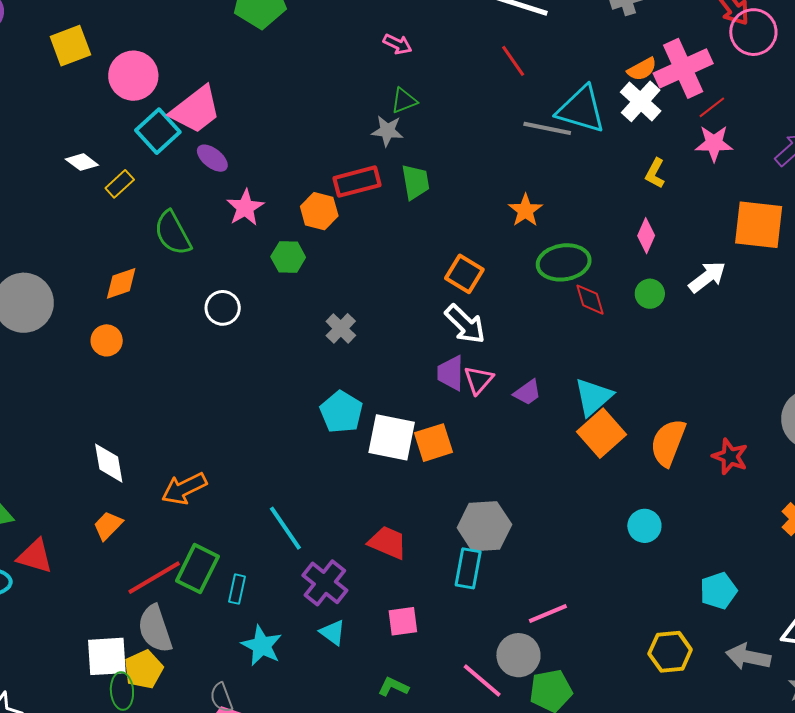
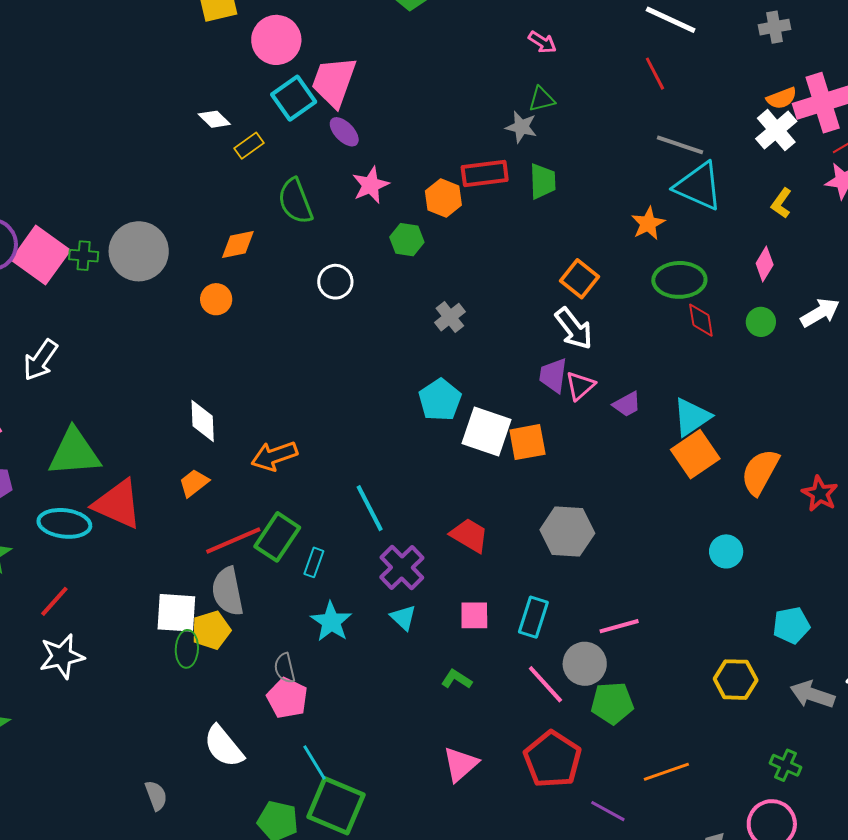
cyan triangle: (581, 109) -> (699, 186), moved
pink trapezoid: (196, 110) -> (334, 82), turned 140
red triangle: (35, 556) -> (118, 504), size x1.4
cyan rectangle: (468, 568) -> (533, 617), moved

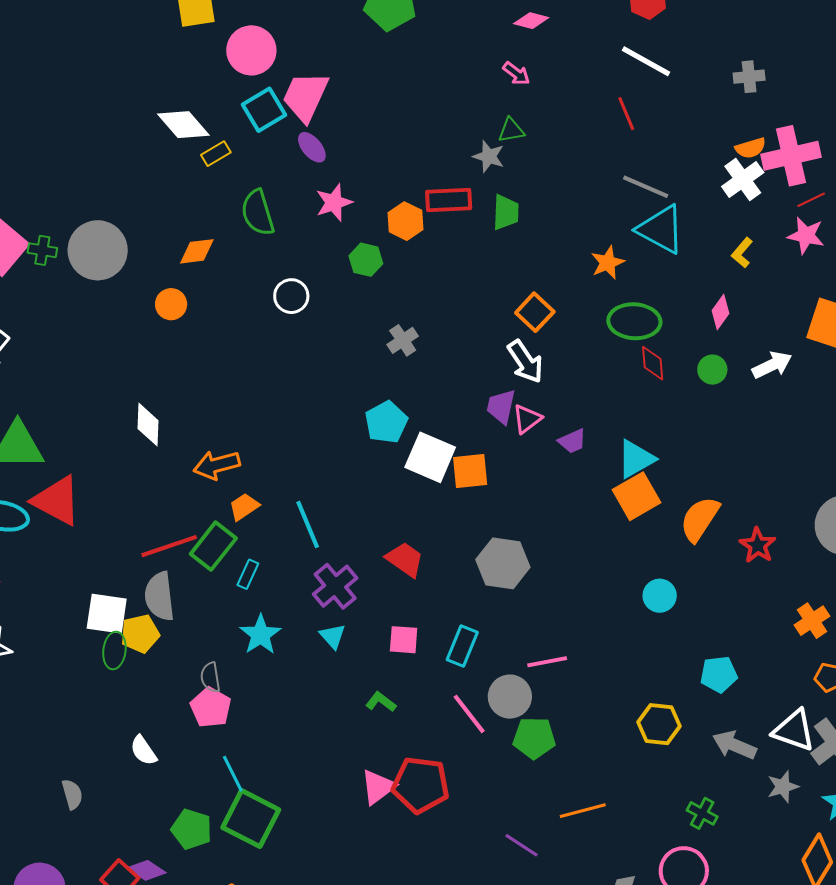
white diamond: (214, 119) -> (183, 125), size x1.6
orange trapezoid: (194, 483) -> (244, 507), moved
white semicircle: (224, 746) -> (143, 751), size x0.7
red pentagon: (553, 759) -> (421, 785), moved, turned -30

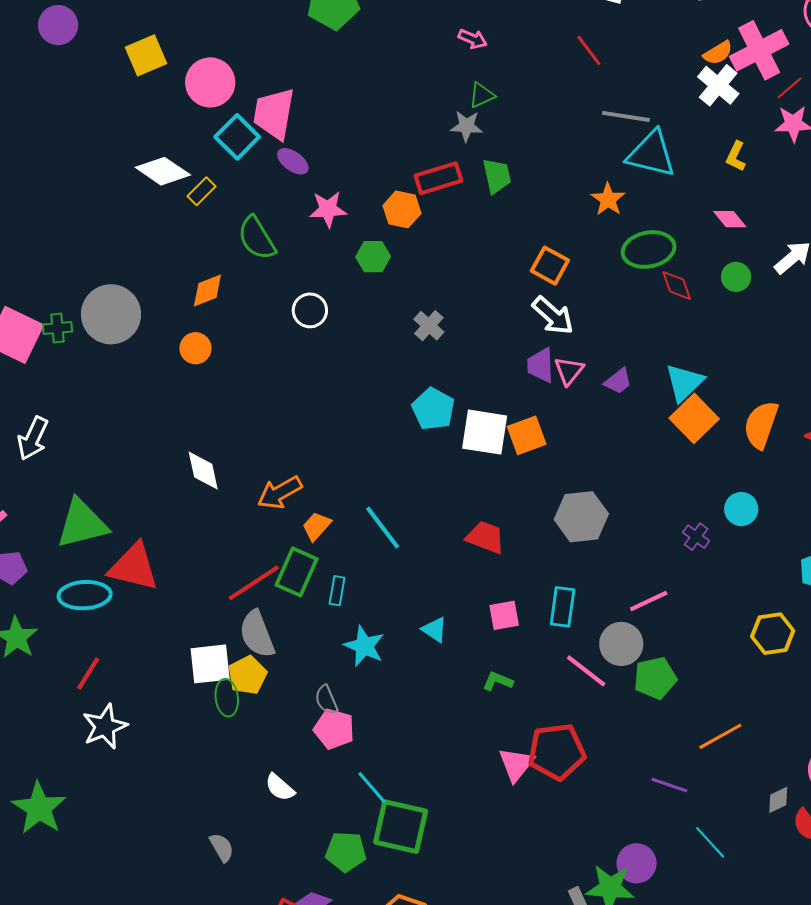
pink star: (334, 203) -> (328, 209), turned 30
pink diamond: (721, 312) -> (730, 219), turned -60
purple cross: (335, 586) -> (696, 537), moved, size x0.6

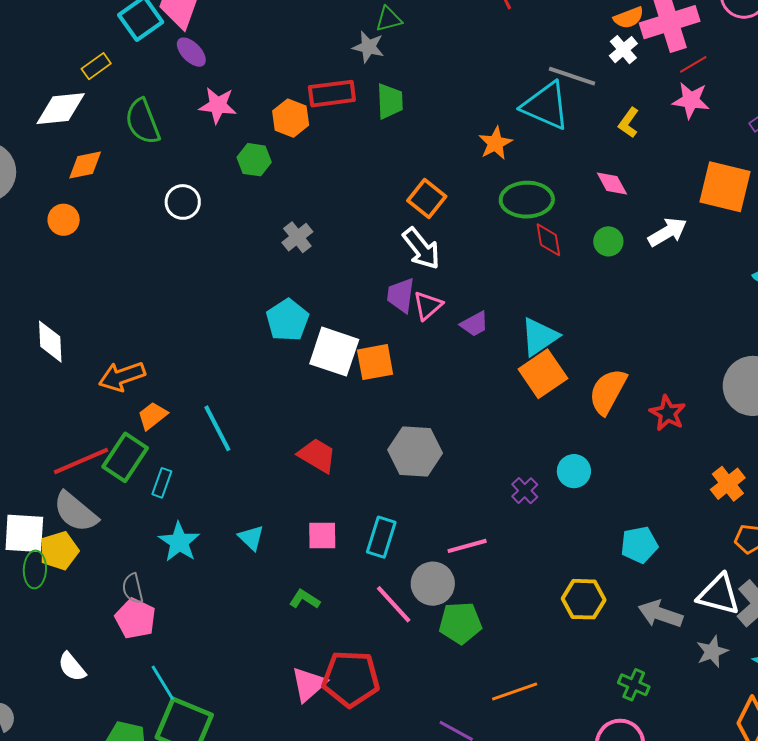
white cross: (718, 85) -> (623, 50), size x0.7
gray line: (626, 116) -> (572, 76), moved
white diamond: (163, 171) -> (61, 109), moved, turned -50
gray semicircle: (257, 634) -> (75, 512), turned -39

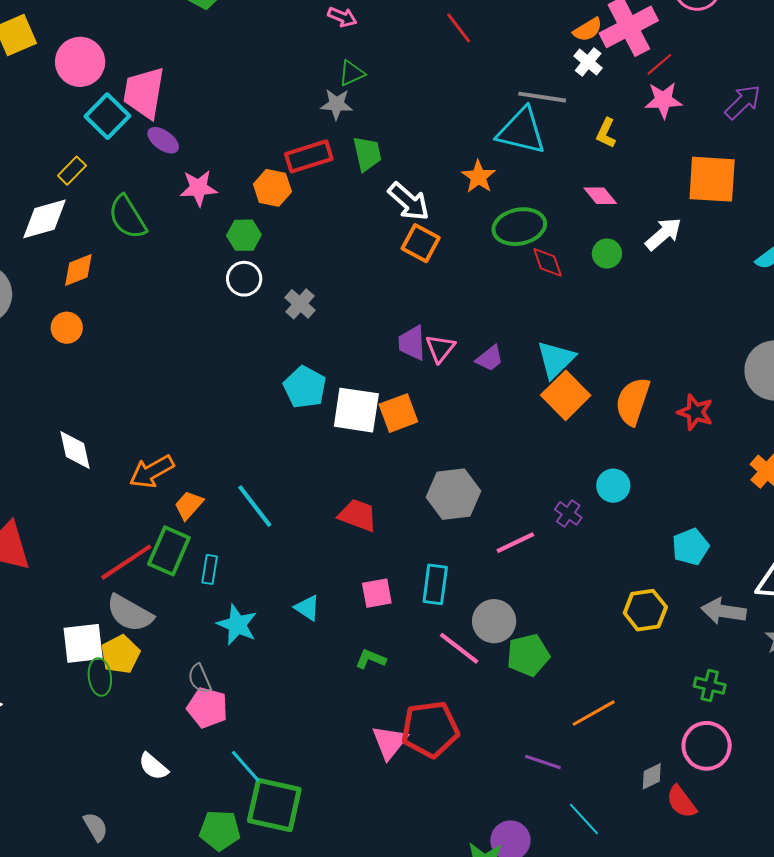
white circle: (183, 202) -> (244, 279), moved
white arrow: (421, 248) -> (409, 202), moved
pink line: (467, 546) -> (515, 543), moved

